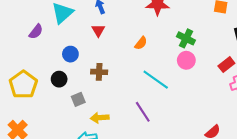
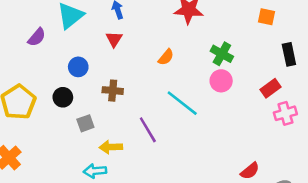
purple line: (143, 112) -> (148, 130), moved

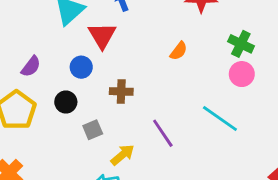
purple semicircle: (37, 37) -> (31, 66), moved
red triangle: (114, 39) -> (102, 36), moved, size x1.5
cyan line: (182, 103) -> (220, 119), moved
yellow arrow: (111, 147) -> (123, 155), turned 145

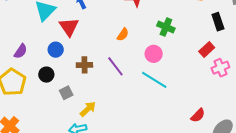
pink circle: (242, 74) -> (154, 54), moved
purple line: (163, 133) -> (115, 66), moved

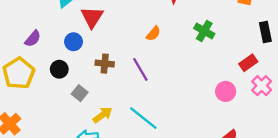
pink circle: (154, 54) -> (226, 91), moved
pink cross: (220, 68) -> (262, 86), turned -30
cyan line: (154, 80) -> (143, 118), moved
gray square: (66, 93) -> (80, 93), turned -32

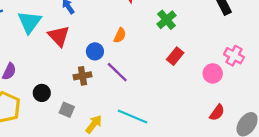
green cross: (204, 31) -> (167, 20), turned 36
blue circle: (73, 42) -> (95, 51), moved
red rectangle: (248, 63) -> (175, 56), moved
pink circle: (226, 91) -> (213, 73), moved

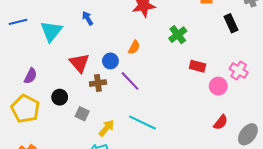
red triangle: (59, 36) -> (79, 63), moved
red rectangle: (175, 56) -> (198, 66), moved, turned 63

